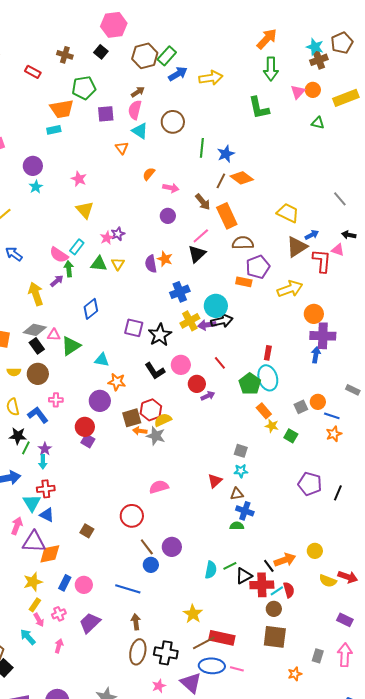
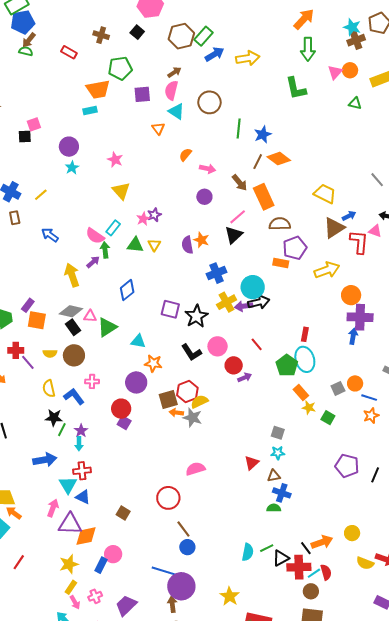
purple circle: (172, 547) -> (181, 586), moved, size x1.4
pink circle: (84, 585) -> (113, 554), moved

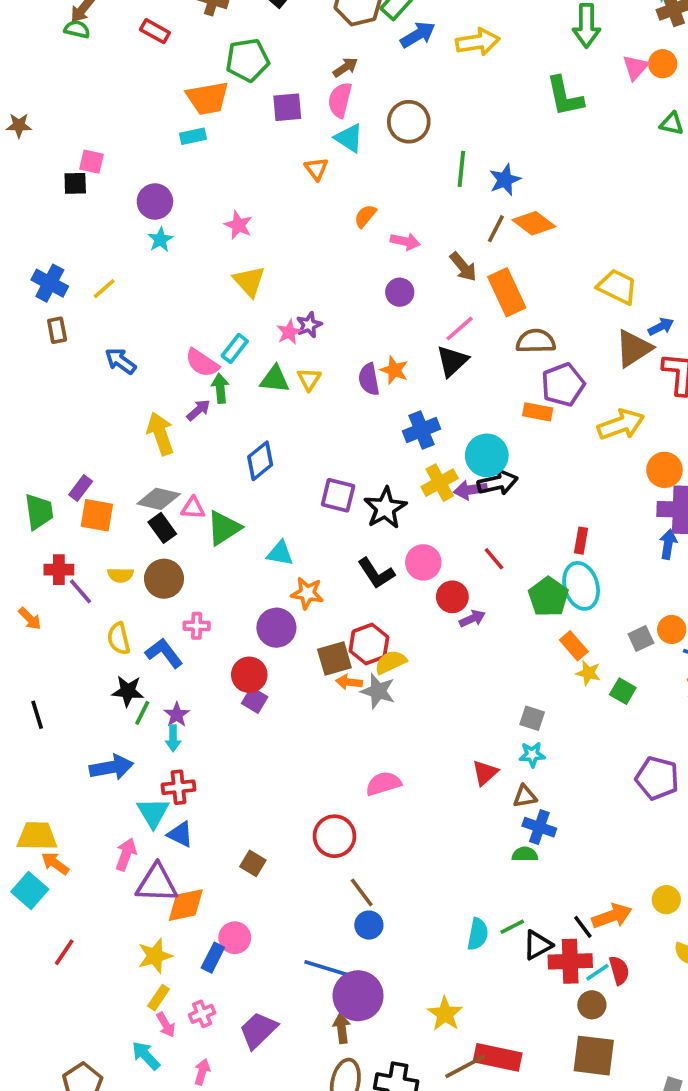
pink square: (34, 124) -> (91, 162), turned 32

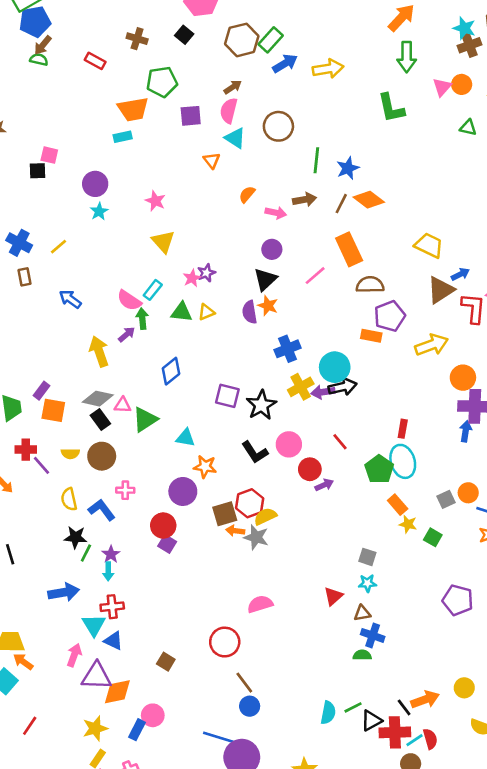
brown arrow: (463, 267) -> (305, 200), moved, turned -60
black triangle: (452, 361) -> (265, 279), moved
yellow triangle: (309, 379) -> (206, 312), turned 36

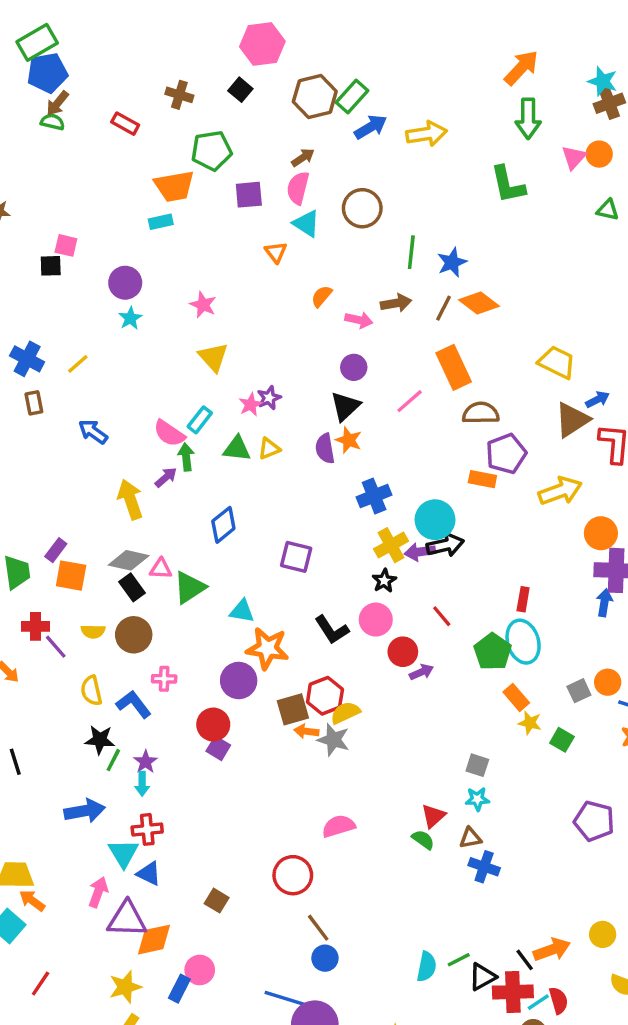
black star: (261, 405) -> (384, 581), moved, size x0.6
orange star: (205, 467) -> (267, 648), size x1.4
green semicircle: (362, 655) -> (423, 840), moved, turned 36

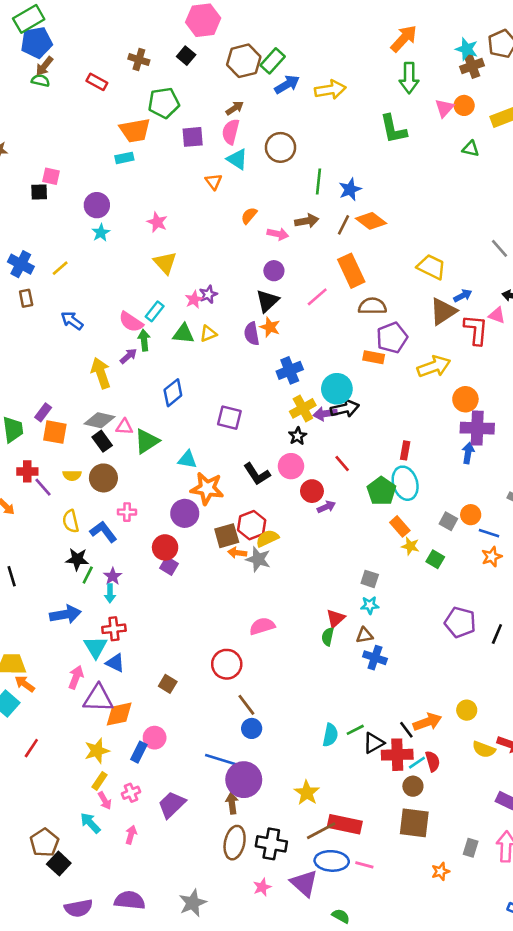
gray square: (579, 691) -> (448, 521), turned -36
green semicircle: (423, 840) -> (328, 637), turned -114

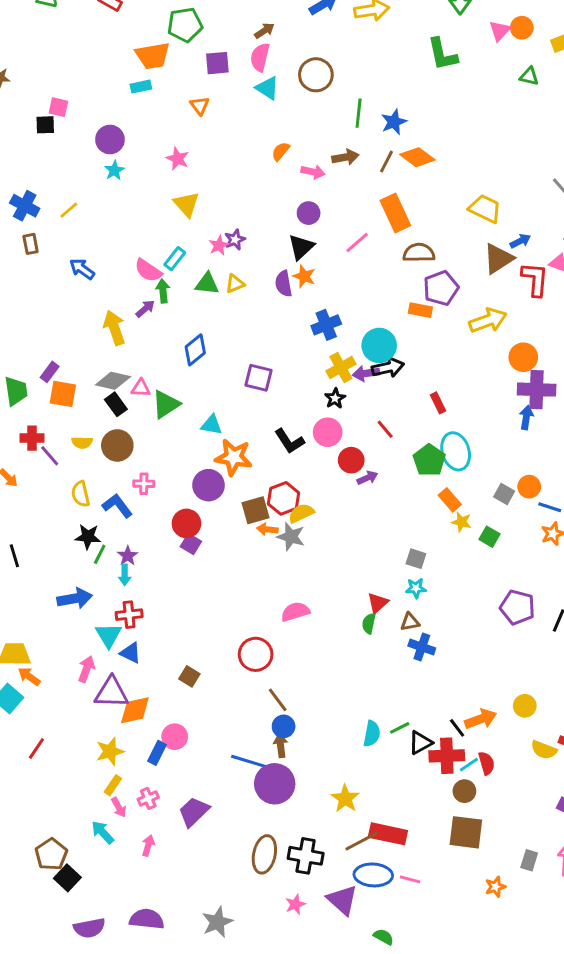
orange triangle: (214, 182) -> (200, 106), moved
red rectangle: (405, 450) -> (438, 403), moved, turned -36
brown arrow: (232, 803) -> (281, 746), moved

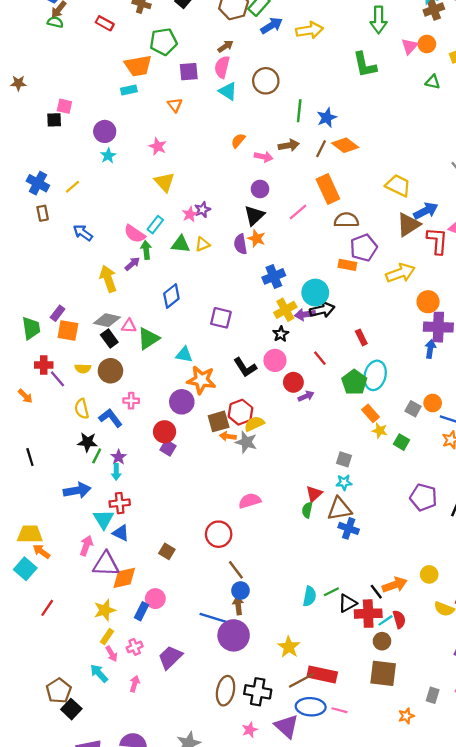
blue arrow: (520, 241) -> (426, 211), size x1.5
cyan ellipse: (456, 451) -> (375, 375), turned 32
brown triangle: (410, 622) -> (339, 509), size x1.6

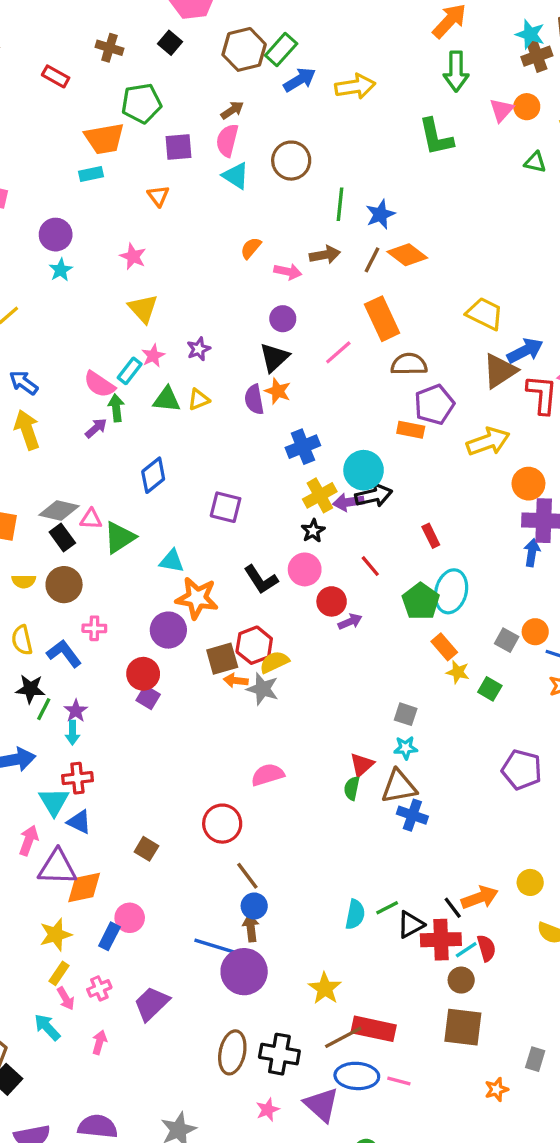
pink star: (190, 214) -> (153, 356), moved
yellow arrow: (108, 279) -> (27, 430), moved

